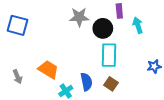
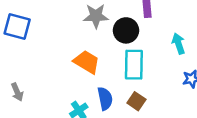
cyan arrow: (138, 25) -> (178, 44), moved
orange trapezoid: (48, 69) -> (87, 62), moved

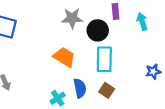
cyan arrow: (178, 44) -> (142, 21), moved

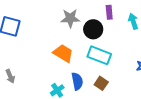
cyan rectangle: (104, 59) -> (99, 55), turned -70

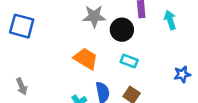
cyan rectangle: (99, 55) -> (129, 61), size x0.6

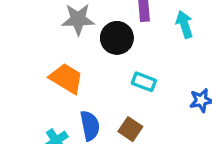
cyan rectangle: (129, 61) -> (144, 82), moved

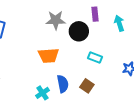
orange trapezoid: (66, 78) -> (49, 56), turned 145

